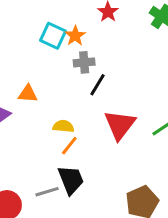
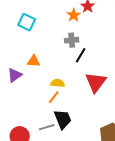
cyan square: (53, 36) -> (27, 22), moved
orange star: (75, 36) -> (74, 15), moved
orange line: (69, 146) -> (54, 97), moved

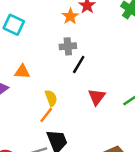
red triangle: (96, 82) -> (97, 97), size x0.7
yellow semicircle: (58, 83) -> (51, 98), turned 64

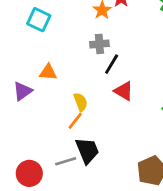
red triangle: (97, 97) -> (124, 91), moved, turned -36

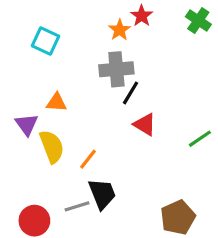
gray cross: (99, 44) -> (116, 69), size x1.5
purple triangle: (23, 91) -> (27, 124), turned -30
yellow semicircle: (81, 102) -> (52, 147), moved, size x1.5

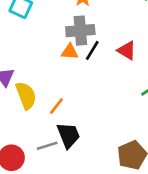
orange triangle: (57, 102) -> (70, 52), moved
red triangle: (145, 124) -> (127, 50), moved

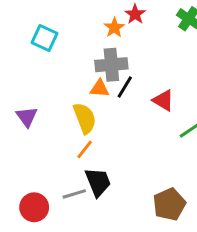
red triangle: (127, 50) -> (163, 100), moved
yellow semicircle: (26, 95) -> (85, 118), moved

